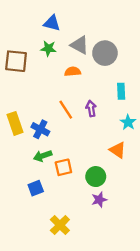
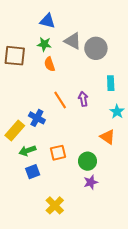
orange semicircle: (73, 72) -> (50, 64), moved, turned -104
yellow rectangle: (15, 123) -> (15, 131), moved, turned 60
green arrow: (43, 156) -> (27, 151), moved

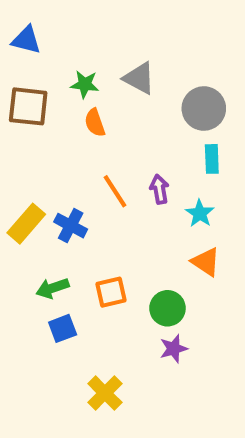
blue triangle: (47, 21) -> (26, 40), moved
gray circle: (96, 48) -> (204, 108), moved
cyan star: (117, 112) -> (200, 213), moved
yellow rectangle: (15, 131) -> (26, 224), moved

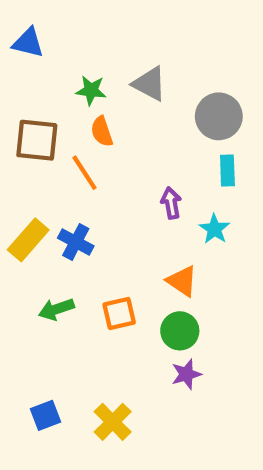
brown square: (28, 106) -> (37, 140), moved
orange line: (115, 191) -> (84, 173), moved
orange triangle: (206, 262) -> (182, 281), moved
blue square: (63, 328) -> (45, 415), moved

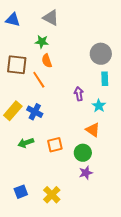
gray triangle: (149, 84) -> (51, 18), moved
orange triangle: (182, 281) -> (93, 130), moved

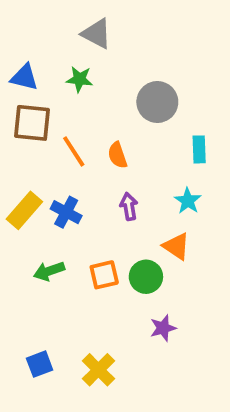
blue triangle: (13, 20) -> (24, 77), moved
gray circle: (101, 54) -> (157, 102), moved
orange semicircle: (47, 61) -> (117, 155), moved
purple arrow: (79, 94) -> (129, 206), moved
green circle: (83, 153) -> (146, 277), moved

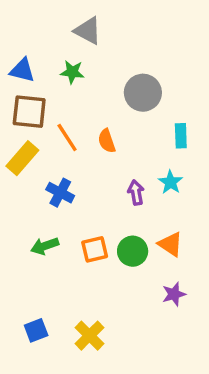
purple arrow: (129, 206) -> (136, 193), moved
yellow rectangle: (24, 210) -> (22, 158), moved
orange triangle: (176, 246) -> (170, 244), moved
purple star: (163, 328) -> (174, 294), moved

